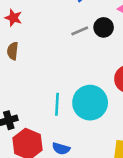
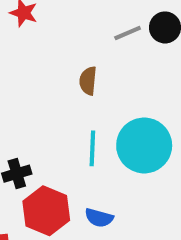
brown semicircle: (13, 51) -> (88, 81), moved

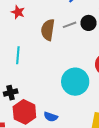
brown semicircle: (88, 81) -> (48, 30), moved, size x1.5
cyan line: (92, 148) -> (18, 55), moved

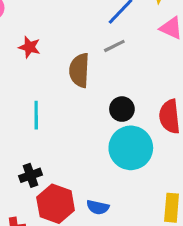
black circle: (88, 23) -> (122, 109), moved
gray line: (70, 25) -> (114, 46), moved

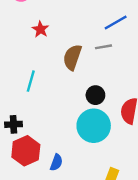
blue semicircle: (98, 207) -> (56, 163), turned -98

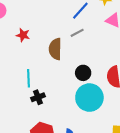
black cross: (14, 124) -> (38, 97), moved

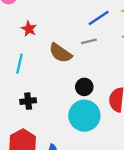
brown semicircle: (55, 49) -> (60, 53), turned -70
cyan line: (29, 78) -> (19, 64), moved

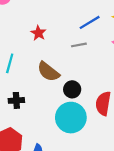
red star: (29, 29) -> (38, 33), moved
brown semicircle: (60, 53) -> (48, 72), moved

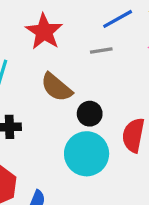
red star: (38, 33) -> (44, 32), size x1.6

